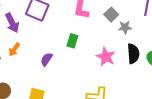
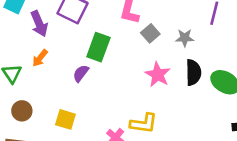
gray square: (111, 15) -> (150, 33), moved
green rectangle: (72, 41) -> (98, 47), moved, size x1.5

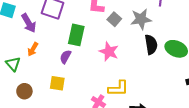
gray star: (185, 38) -> (141, 19), size x1.5
pink star: (158, 75) -> (109, 52), moved
yellow square: (65, 119) -> (57, 83), moved

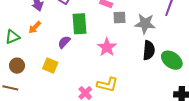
gray square: (114, 19) -> (120, 18), turned 32
green rectangle: (76, 35) -> (79, 24), turned -30
green triangle: (13, 64) -> (12, 37), turned 35

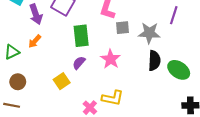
purple semicircle: (64, 42) -> (79, 63), moved
yellow square: (50, 66) -> (62, 81), moved, turned 35

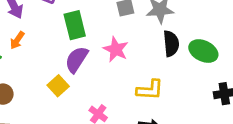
purple semicircle: (79, 63) -> (77, 59), size x1.5
yellow L-shape: (113, 98) -> (150, 90), moved

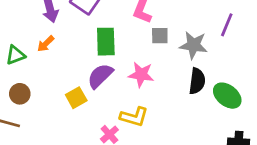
pink star: (116, 49) -> (141, 75), turned -30
yellow L-shape: (150, 90) -> (134, 117), moved

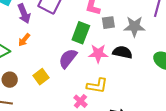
green rectangle: (106, 42) -> (81, 33), moved, turned 30
black semicircle: (197, 81) -> (122, 52), moved, turned -78
yellow square: (76, 98) -> (41, 77), moved

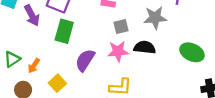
gray square: (108, 23) -> (121, 27), moved
green rectangle: (81, 33) -> (64, 31), moved
orange arrow: (24, 40) -> (34, 66), moved

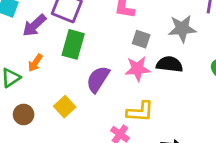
purple arrow: (32, 15) -> (34, 25), turned 75
gray square: (121, 27) -> (141, 39), turned 32
orange arrow: (34, 66) -> (35, 63), moved

